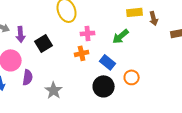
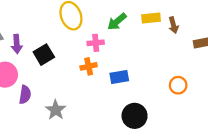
green arrow: (121, 36) -> (117, 22), moved
blue rectangle: (108, 62) -> (119, 77), turned -49
orange circle: (132, 77) -> (178, 85), moved
black circle: (104, 86) -> (135, 116), moved

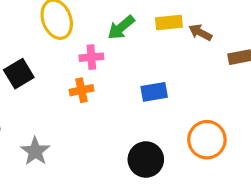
brown arrow: (173, 25) -> (200, 32), turned 133
blue rectangle: (119, 77) -> (154, 92), moved
orange circle: (178, 85) -> (207, 140), moved, size x1.5

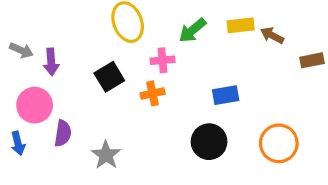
black square: (19, 74) -> (109, 77), moved
black circle: (146, 159) -> (209, 142), moved

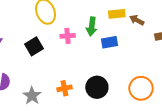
green arrow: (192, 30) -> (92, 26), moved, turned -42
orange cross: (153, 93) -> (64, 88), moved
blue rectangle: (226, 95) -> (110, 42), moved

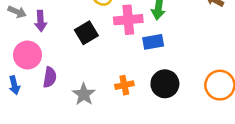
pink cross: (68, 36) -> (128, 20), size x1.5
blue rectangle: (110, 42) -> (153, 42), moved

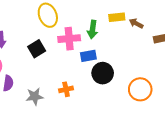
black circle: (165, 84) -> (103, 73), moved
gray star: (84, 94) -> (35, 96), turned 30

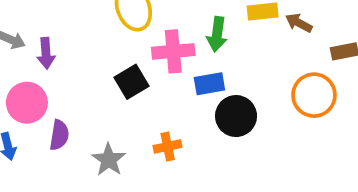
black square: (37, 49) -> (131, 82), moved
orange circle: (140, 89) -> (314, 95), moved
gray star: (35, 96) -> (109, 160), turned -30

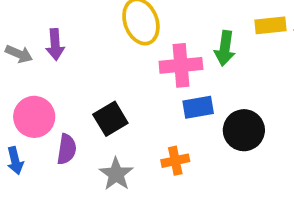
purple arrow: (46, 53) -> (55, 44), moved
black square: (131, 82) -> (110, 119), moved
blue rectangle: (209, 84) -> (198, 107), moved

